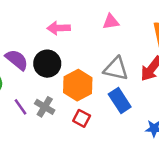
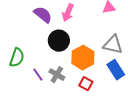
pink arrow: (59, 28) -> (68, 13), turned -66
purple semicircle: (17, 60) -> (43, 15), moved

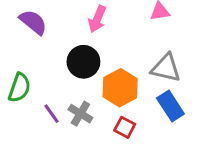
purple semicircle: (43, 15) -> (33, 22), moved

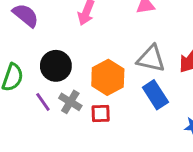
black circle: (83, 62) -> (56, 66), moved
red square: (125, 127) -> (101, 113), moved, turned -30

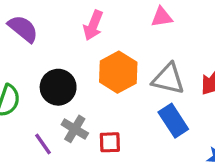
orange hexagon: (108, 77) -> (118, 72), moved
purple line: (43, 102) -> (43, 144), moved

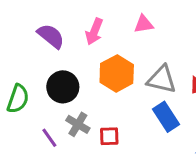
pink triangle: (162, 17) -> (144, 24), moved
purple semicircle: (23, 29) -> (51, 36), moved

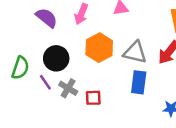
blue rectangle: (166, 117) -> (139, 82), turned 40
purple line: (49, 138) -> (45, 82), moved

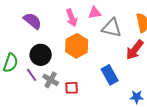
pink arrow: (81, 14) -> (72, 18), moved, turned -42
gray triangle: (135, 52) -> (112, 28), moved
blue rectangle: (139, 82) -> (110, 75), turned -36

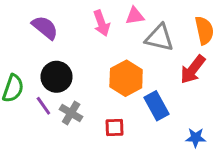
orange hexagon: (77, 46) -> (126, 78), moved
red square: (72, 88) -> (114, 127), moved

